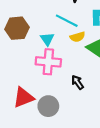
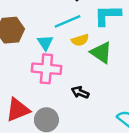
cyan line: (67, 21) -> (68, 21), turned -50
black arrow: (78, 82) -> (80, 92), turned -32

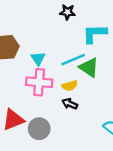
cyan line: (68, 21) -> (73, 60), moved
yellow semicircle: (80, 40) -> (70, 86), moved

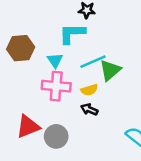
cyan L-shape: (95, 34) -> (72, 33), moved
green triangle: (89, 68) -> (110, 70), turned 45

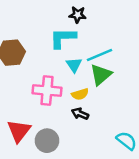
cyan triangle: (55, 60) -> (74, 65), moved
cyan line: (93, 62) -> (100, 55), moved
red triangle: (28, 127) -> (19, 131), turned -30

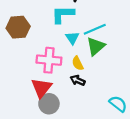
yellow semicircle: (80, 94) -> (78, 63), turned 80
red triangle: (19, 131) -> (41, 88), moved

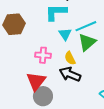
pink cross: (49, 60) -> (43, 55), size x0.7
black arrow: (78, 80) -> (70, 74), size x1.5

